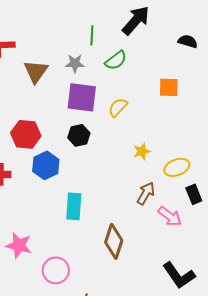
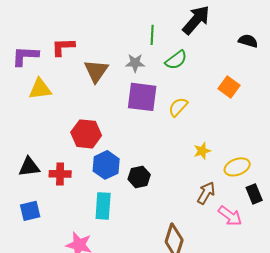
orange square: (169, 87) -> (229, 87), turned 35
black hexagon: (79, 135) -> (139, 177), moved
cyan rectangle: (74, 206) -> (103, 206), moved

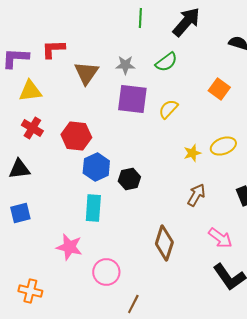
green line: (152, 35) -> (140, 18), moved
yellow ellipse: (237, 167) -> (223, 146), moved
red cross: (60, 174) -> (32, 128), moved, turned 30
pink arrow: (230, 216) -> (220, 238), moved

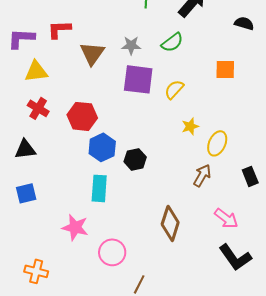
orange square: (219, 89) -> (225, 69), turned -35
yellow ellipse: (223, 146) -> (217, 143), moved, turned -45
yellow star: (192, 153) -> (190, 126), moved

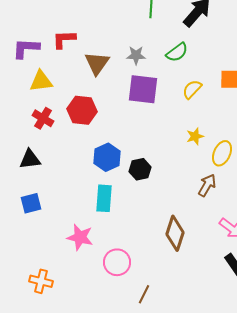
yellow semicircle: (174, 89) -> (192, 89), moved
red hexagon: (82, 116) -> (82, 110), moved

